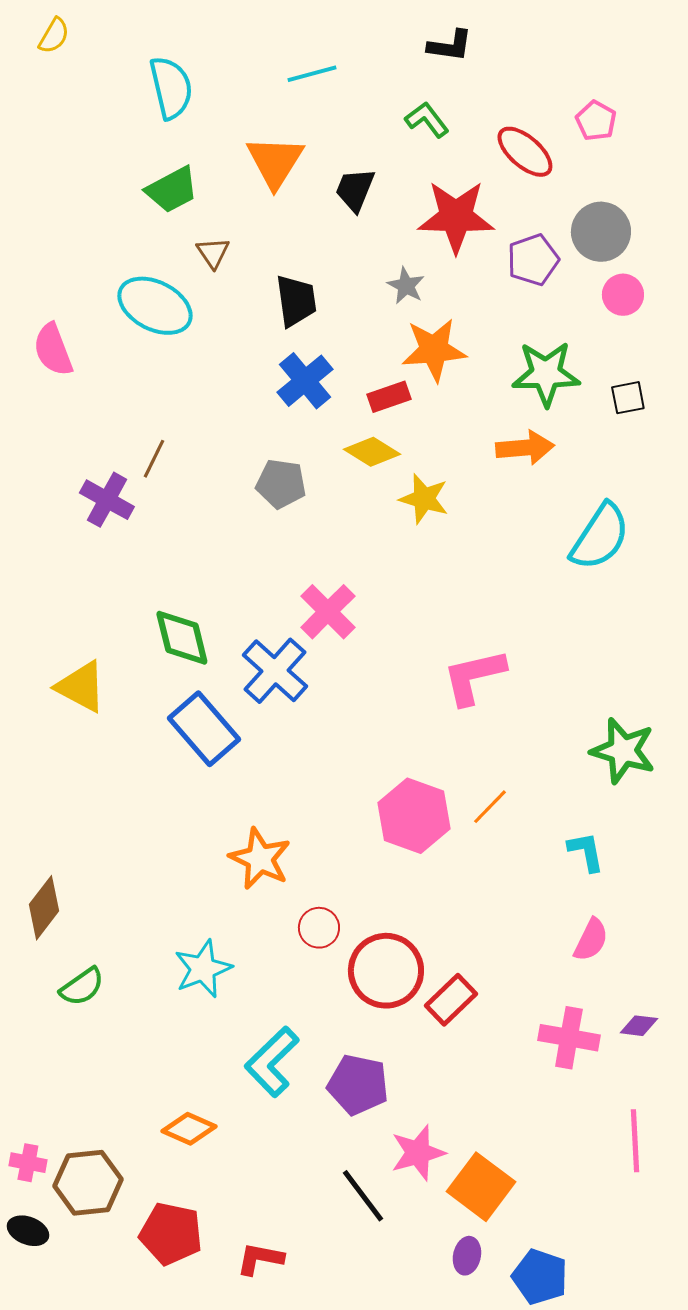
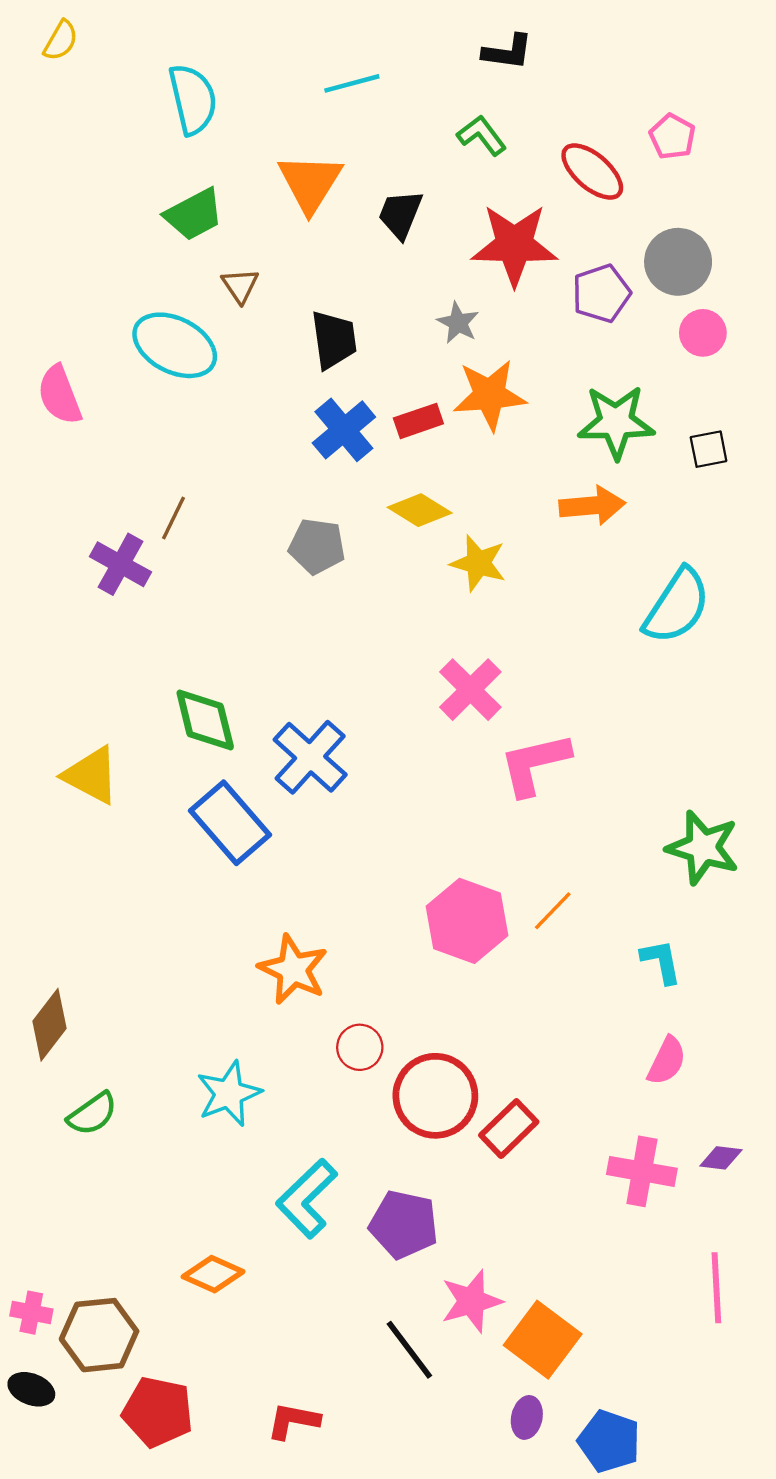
red rectangle: (389, 397) -> (418, 421), moved
pink cross: (328, 612) -> (470, 690), moved
red pentagon: (171, 1234) -> (158, 1412), moved

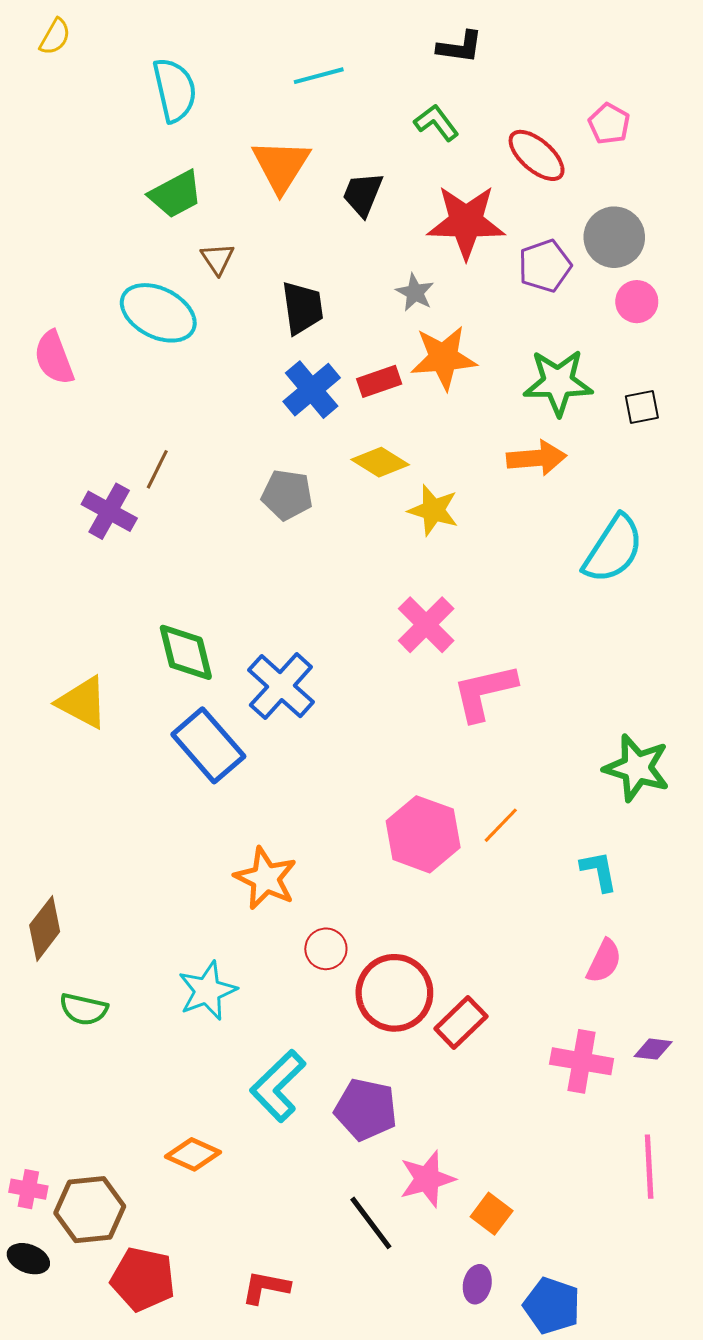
green semicircle: (92, 1114) -> (84, 1009), turned 48
orange square: (543, 1340) -> (492, 1214), size x0.6

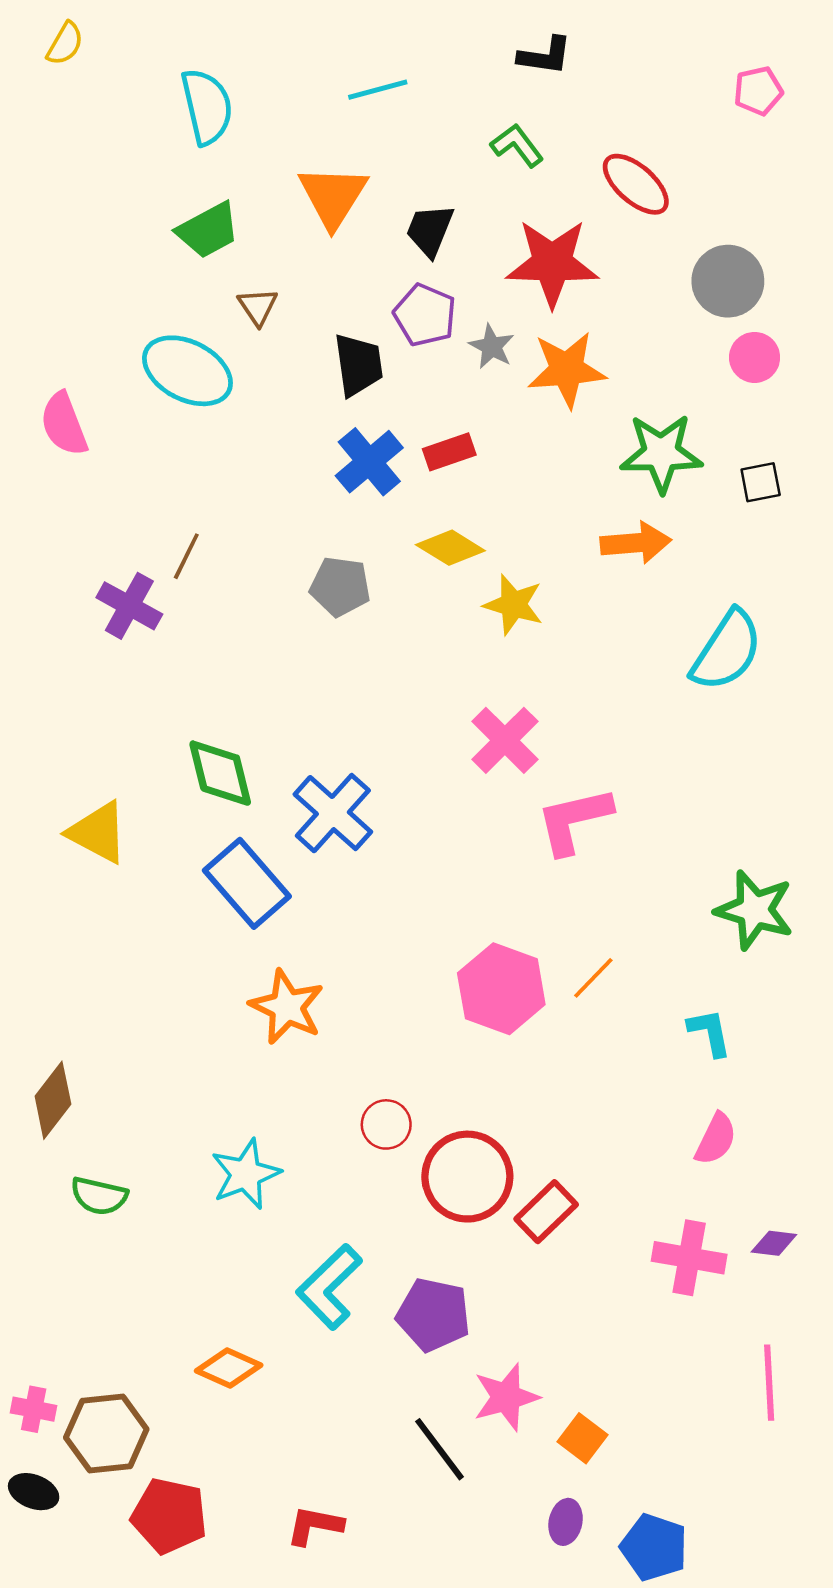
pink pentagon: (609, 124) -> (758, 91), moved, turned 30
purple pentagon: (545, 266) -> (425, 315), moved, turned -30
orange star: (444, 358) -> (567, 370), moved
orange star: (266, 878) -> (287, 1007), moved

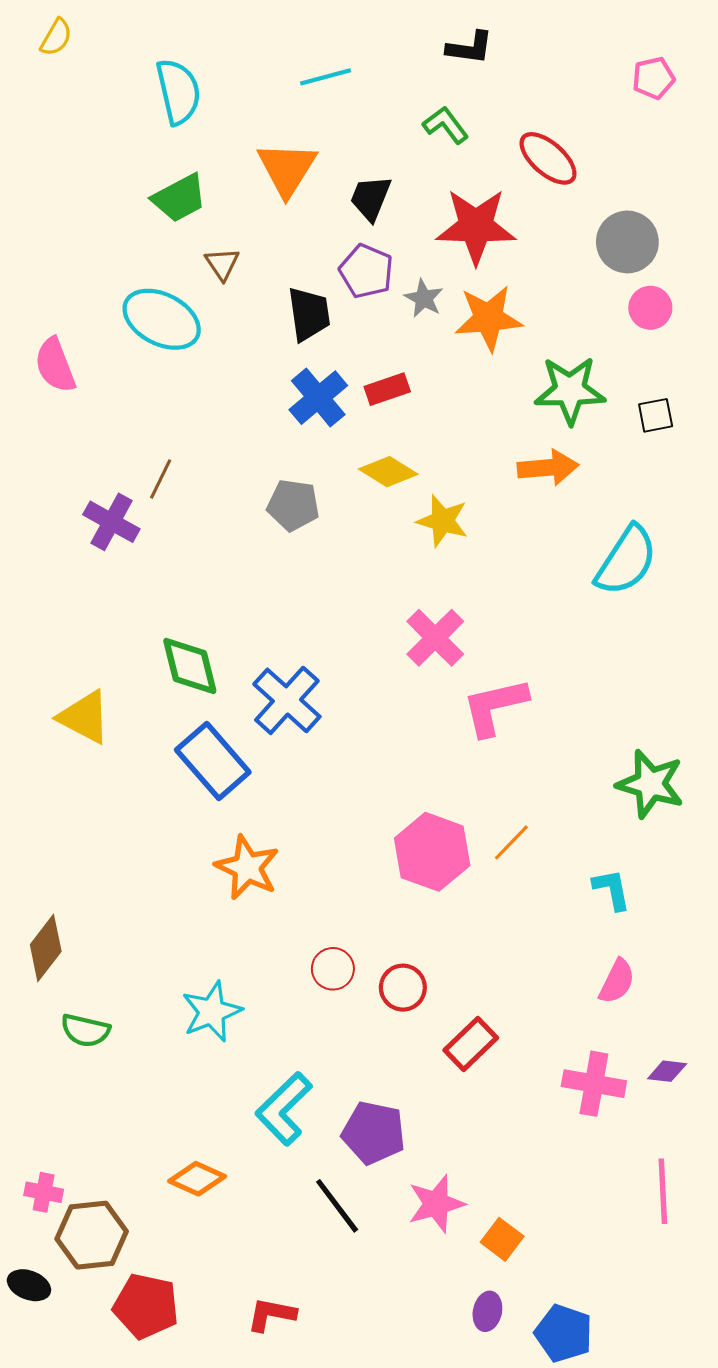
red circle: (467, 1177) -> (403, 988), moved, size x0.6
pink cross: (34, 1409) -> (44, 1192), moved
black line: (440, 1449) -> (337, 1206), moved

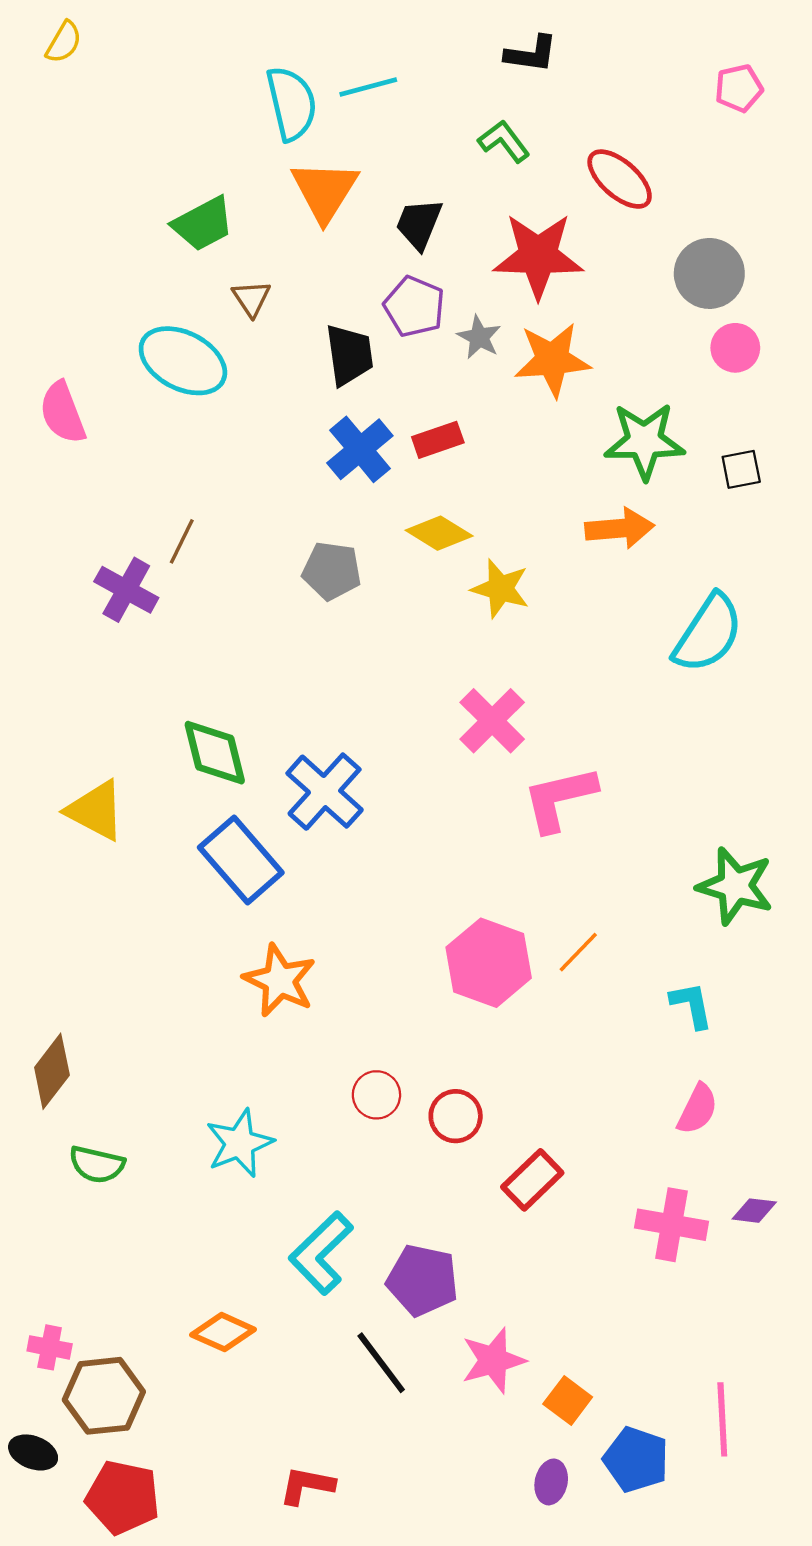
cyan semicircle: (178, 92) -> (292, 103), moved
pink line: (663, 1191) -> (722, 1419), moved
red pentagon: (146, 1306) -> (123, 1497), moved
blue pentagon: (564, 1333) -> (636, 1460), moved

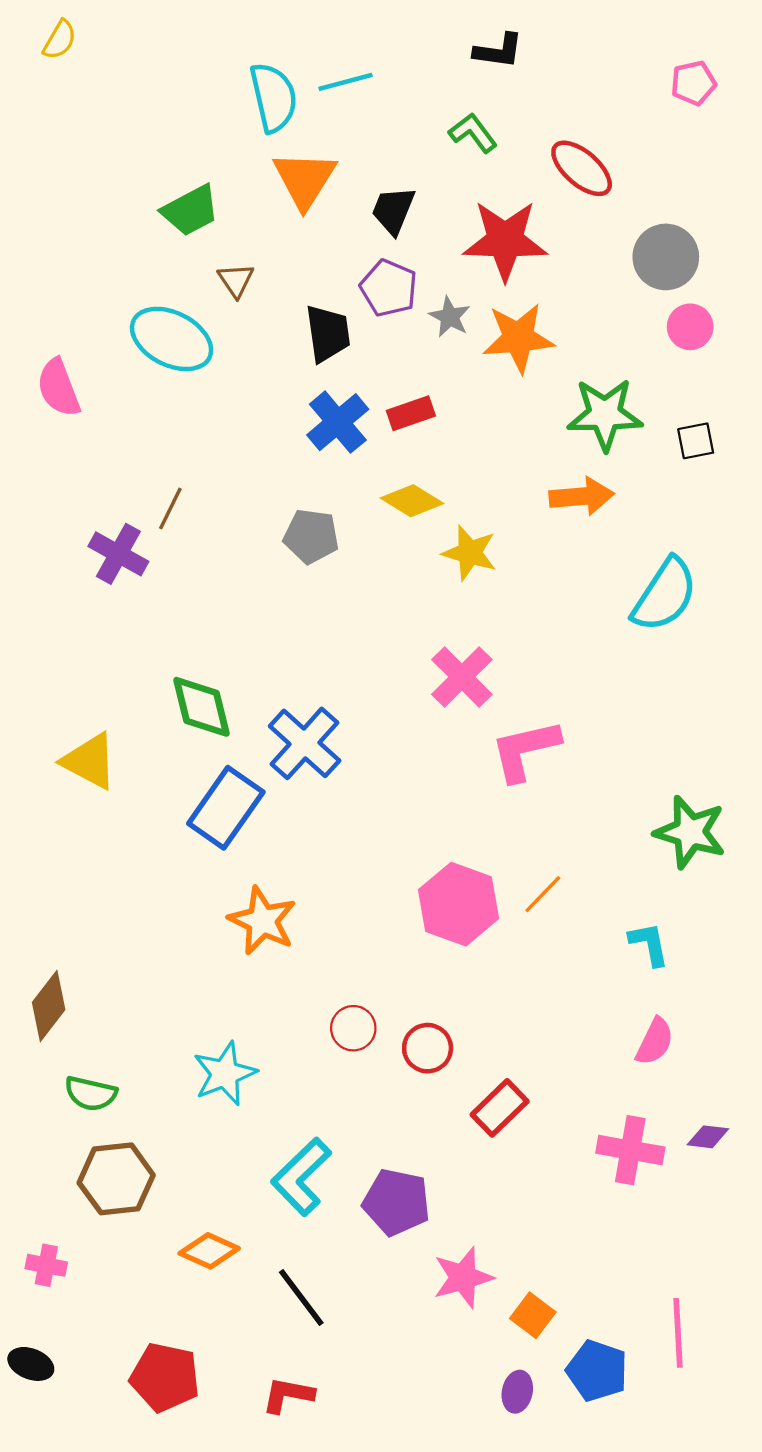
blue rectangle: (241, 860) -> (226, 808), turned 76
black line: (381, 1363) -> (301, 1297), moved
brown hexagon: (104, 1396) -> (116, 1179), moved
red pentagon: (123, 1497) -> (165, 1377), moved

